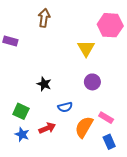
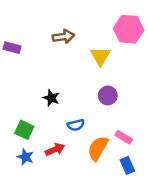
brown arrow: (44, 18) -> (64, 37), moved, turned 72

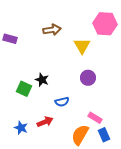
green square: (24, 130) -> (24, 89), moved
pink rectangle: (124, 137) -> (95, 118), moved
orange semicircle: (98, 148) -> (80, 135), moved

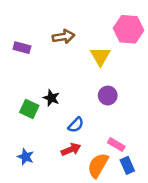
purple rectangle: (10, 39) -> (22, 48), moved
blue semicircle: (62, 102) -> (76, 125), turned -32
red arrow: (45, 122) -> (71, 149), moved

